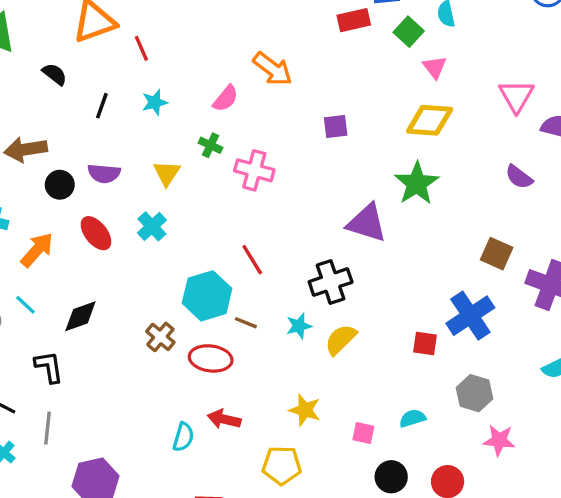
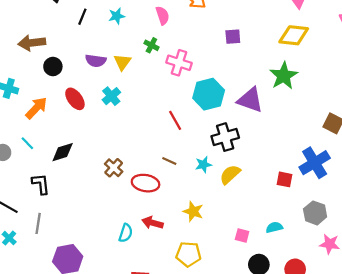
pink semicircle: (226, 99) -> (163, 16), turned -60
purple semicircle: (104, 173) -> (96, 61), moved
cyan hexagon: (207, 296) -> (209, 94), moved
yellow star: (305, 410) -> (193, 211), moved

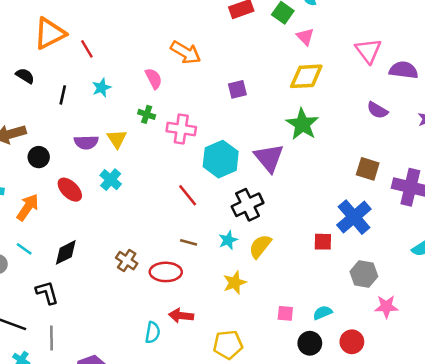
purple triangle: (250, 100) -> (269, 158), turned 40
yellow star: (193, 211) -> (235, 283), moved, turned -30
cyan semicircle: (274, 227) -> (323, 313), moved

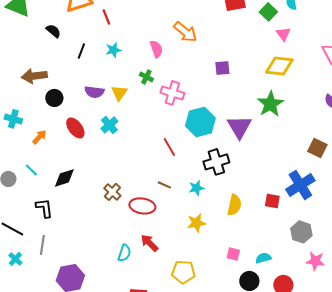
orange arrow: (28, 207) -> (39, 137), size x0.7
yellow semicircle: (260, 246) -> (234, 205), moved, turned 145
red arrow: (181, 316) -> (149, 243), turned 30

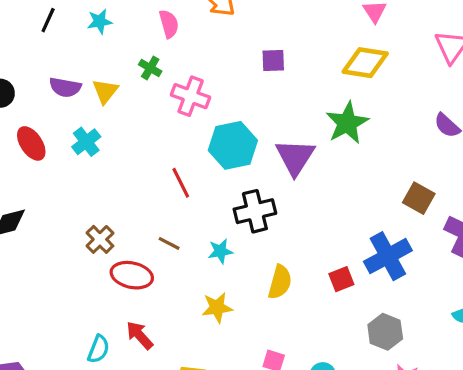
brown cross: (112, 192) -> (100, 239), moved
red square: (272, 201) -> (341, 279), turned -35

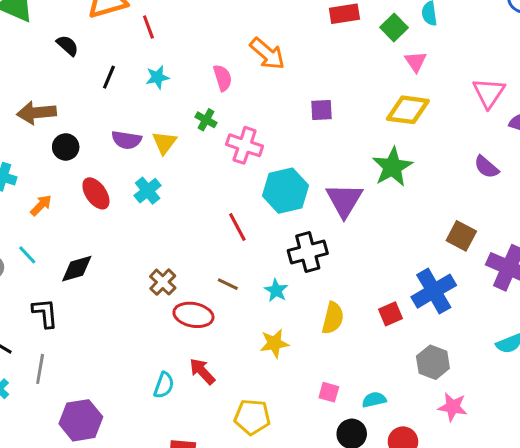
cyan star: (220, 251) -> (276, 290), turned -30

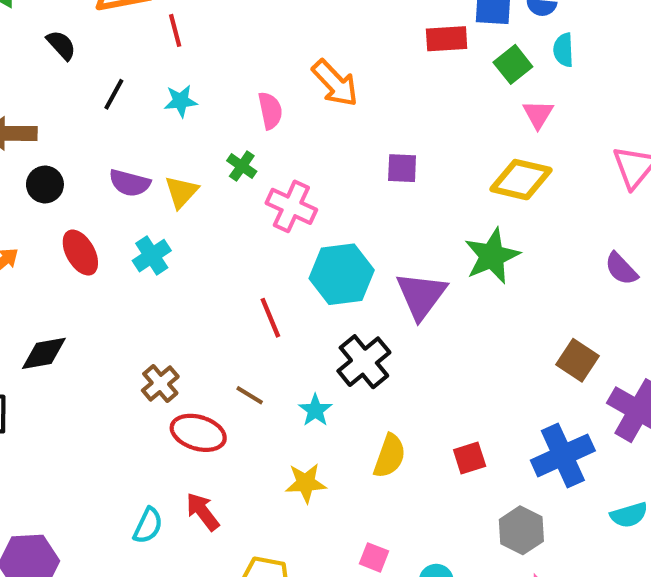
black cross: (308, 252) -> (364, 362), turned -30
blue cross: (434, 291) -> (563, 455), moved

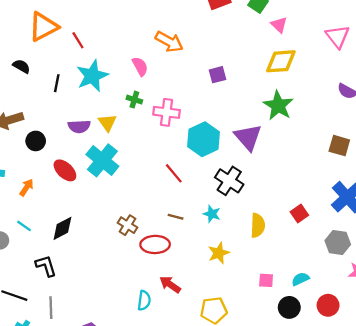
cyan star: (181, 101) -> (92, 76), size x1.8
cyan cross: (152, 256) -> (102, 160), size x1.6

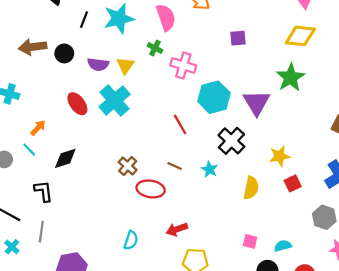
pink semicircle: (140, 66) -> (166, 17), size x1.4
black circle: (36, 141) -> (64, 53), moved
orange arrow: (26, 187) -> (38, 128), moved
yellow star: (219, 253) -> (280, 156), moved
red arrow: (170, 284) -> (177, 229), moved, turned -65

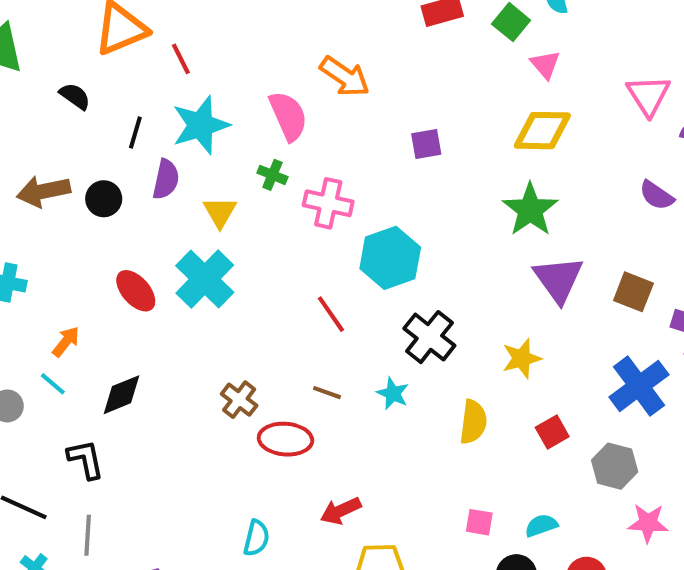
purple semicircle: (98, 64) -> (166, 179), moved, turned -80
purple triangle: (257, 103) -> (558, 279), moved
red square: (293, 183) -> (552, 432), moved

